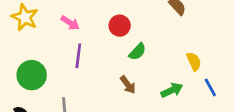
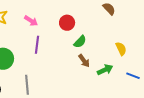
brown arrow: (128, 85) -> (84, 61), moved
blue line: (210, 87) -> (133, 76), moved, turned -40

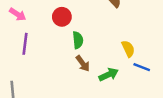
green semicircle: (80, 42) -> (78, 40), turned -48
blue line: (133, 76) -> (142, 67), moved

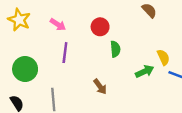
brown arrow: (83, 63) -> (100, 87), moved
green arrow: (109, 75) -> (145, 71), moved

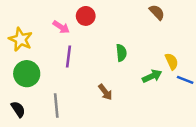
yellow star: (19, 20) -> (21, 39), moved
red circle: (100, 27) -> (86, 16), moved

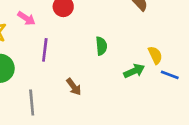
pink arrow: (61, 27) -> (26, 18), moved
brown arrow: (105, 92) -> (74, 87), moved

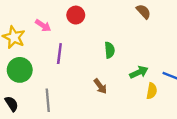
yellow semicircle: (155, 55) -> (152, 91), moved, turned 35
brown arrow: (74, 87) -> (100, 86), moved

